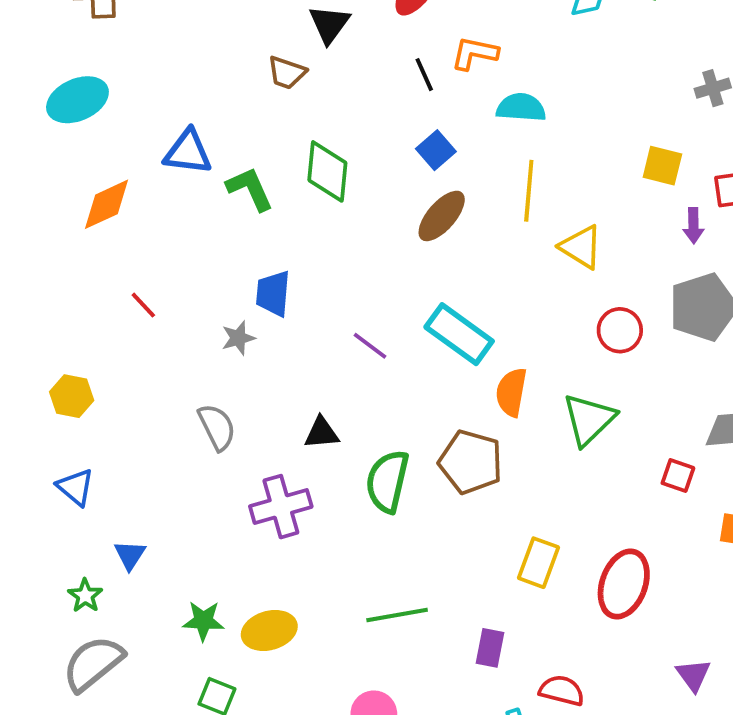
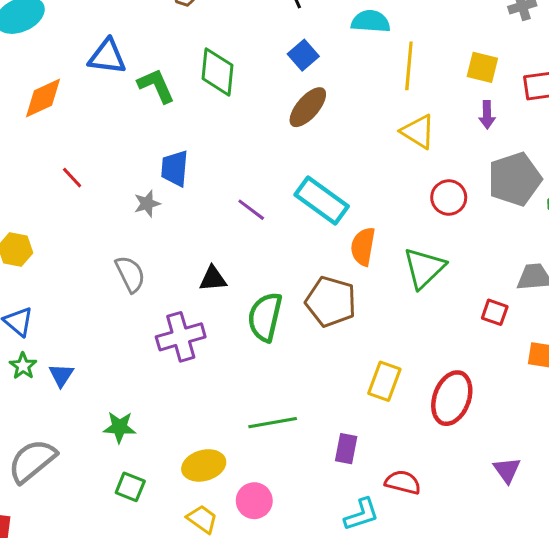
yellow line: (529, 191) -> (409, 66), moved
purple arrow: (693, 226) -> (487, 115), moved
green star: (85, 596) -> (23, 366), moved
yellow ellipse: (269, 630) -> (204, 465), moved

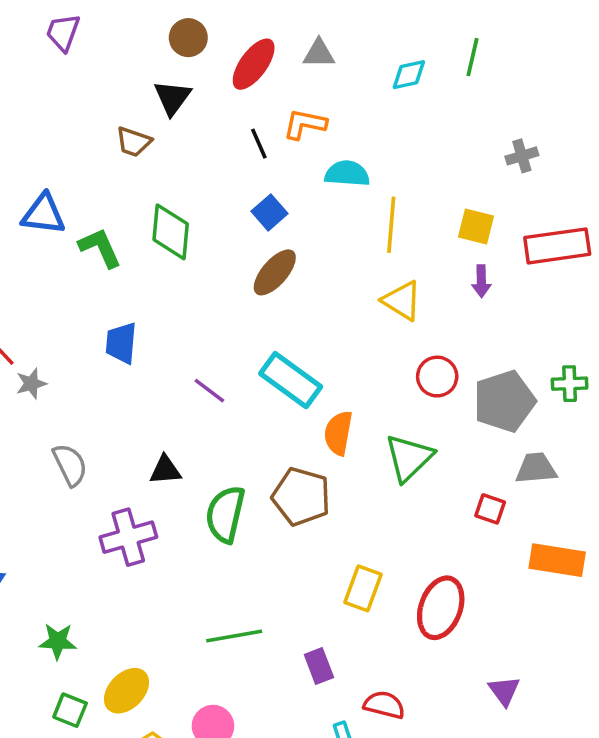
gray pentagon: (515, 179) -> (504, 401), moved
gray star: (147, 204) -> (31, 384), moved
purple rectangle: (346, 449) -> (319, 666), turned -32
yellow ellipse: (204, 465) -> (127, 691), moved, turned -30

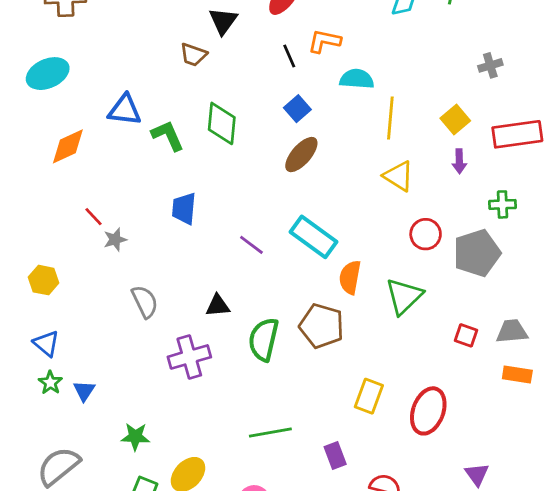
yellow square: (476, 227) -> (455, 119), turned 36
green cross: (570, 384) -> (502, 204), moved
gray trapezoid: (536, 468) -> (512, 331), moved
orange rectangle: (557, 560) -> (517, 375), size x0.7

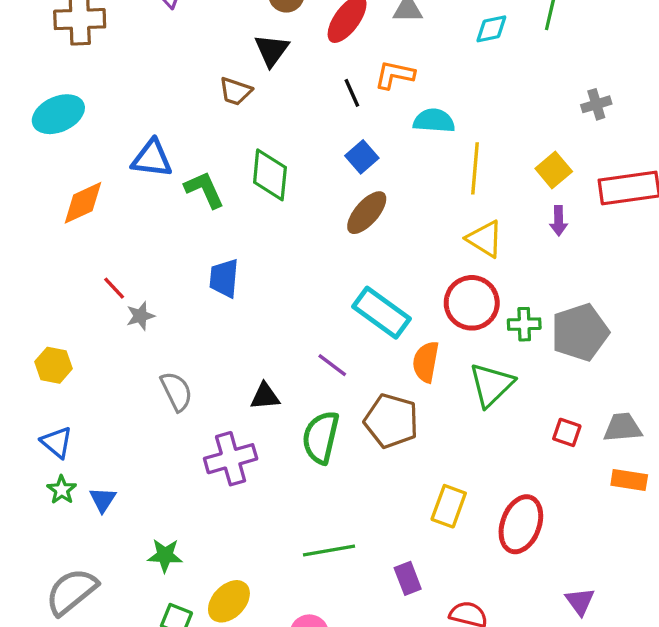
green cross: (502, 204) -> (524, 324), moved
red circle: (426, 234) -> (472, 303), moved, size x1.4
purple line: (251, 245) -> (332, 365), moved

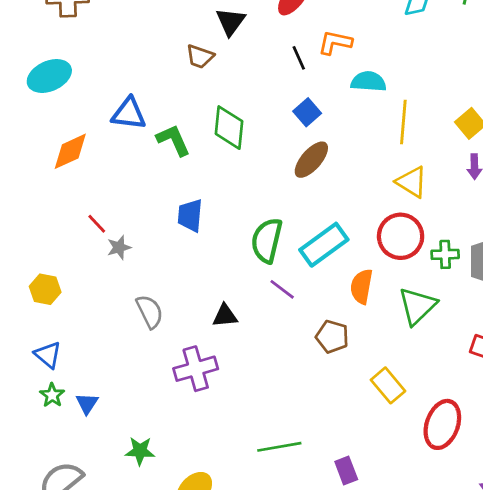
cyan rectangle: (381, 313) -> (324, 245), turned -72
brown pentagon: (391, 421) -> (332, 337), size x0.7
green semicircle: (321, 437) -> (267, 240), moved
yellow rectangle: (449, 506) -> (388, 385), moved, turned -60

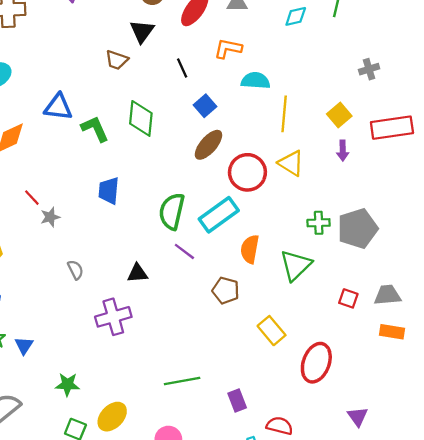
black line: (299, 58) -> (182, 68), moved
red circle: (401, 236) -> (247, 172), moved
gray semicircle: (150, 312) -> (75, 270), size x0.7

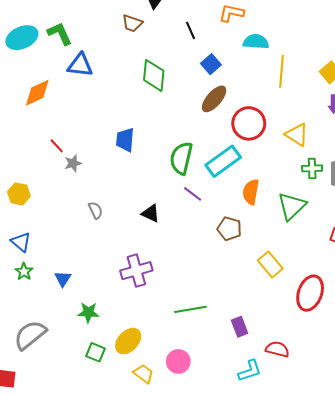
green L-shape: (95, 129) -> (60, 34), moved
yellow triangle: (291, 163) -> (297, 135), moved
black triangle: (137, 273) -> (151, 213), turned 30
purple cross: (113, 317) -> (136, 271), moved
blue triangle: (24, 345) -> (63, 279), moved

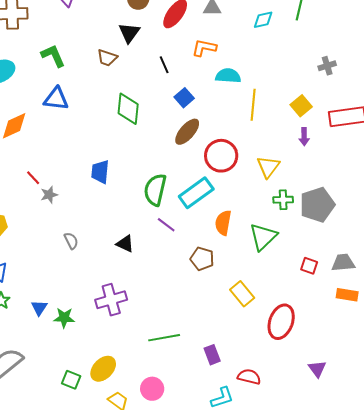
green L-shape: (60, 34) -> (53, 56), moved
yellow triangle: (297, 135) -> (268, 167), turned 35
green star: (88, 312) -> (64, 318), moved

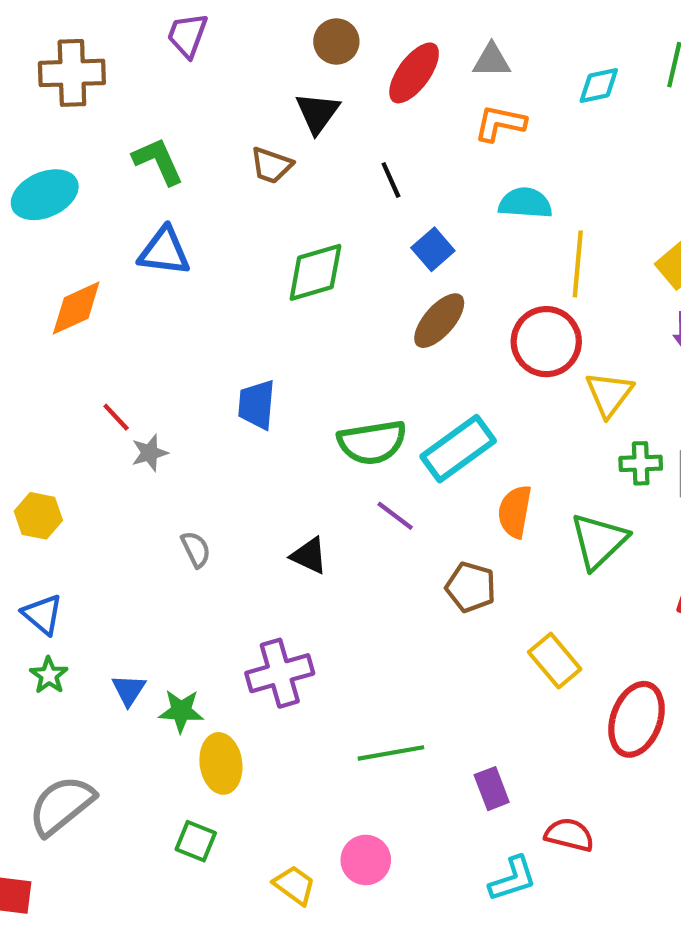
orange L-shape: (204, 48) -> (500, 123), moved
green diamond: (128, 109) -> (315, 272), turned 68
red circle: (221, 156) -> (546, 342), moved
green semicircle: (155, 190) -> (372, 442), turned -112
yellow ellipse: (103, 369) -> (221, 763), moved, turned -52

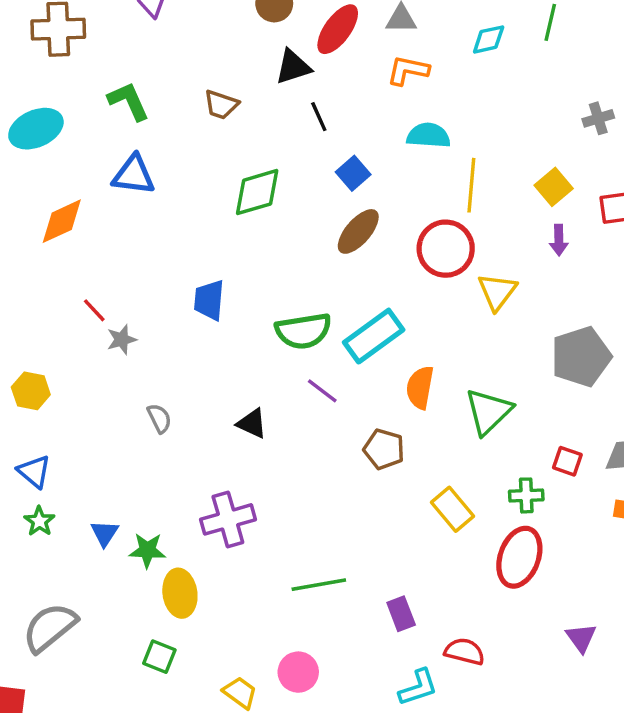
black triangle: (317, 113) -> (293, 67), moved, turned 36
green cross: (641, 463) -> (526, 495), moved

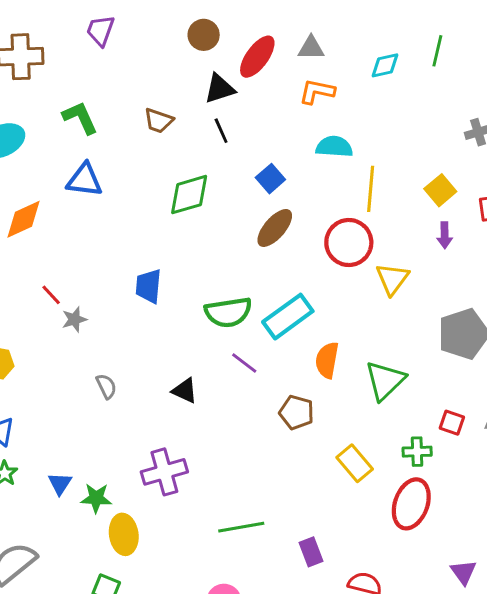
black line: (319, 117) -> (221, 131), moved

